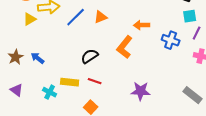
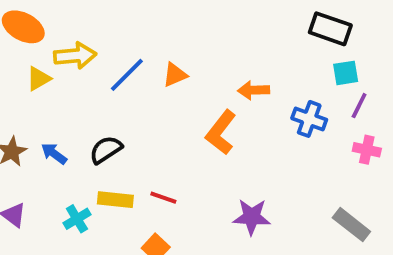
black semicircle: (90, 56) -> (106, 150), moved
cyan cross: (50, 92) -> (77, 219), turned 32

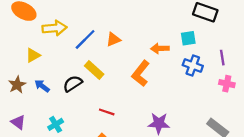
cyan square: (346, 73) -> (188, 38), moved
yellow triangle: (39, 79) -> (33, 55), moved
purple line: (359, 106) -> (222, 58), turned -35
yellow rectangle: (115, 200) -> (94, 70), moved, turned 36

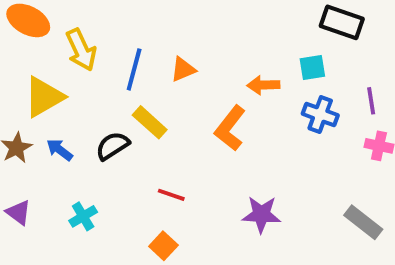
yellow arrow: (54, 28) -> (81, 50), turned 70
blue line: (85, 39) -> (134, 69), turned -30
yellow triangle: (33, 55) -> (44, 97), size x1.6

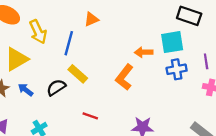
cyan square: (312, 67) -> (172, 42), size x1.5
orange triangle: (183, 69) -> (91, 19), moved
blue cross: (320, 114) -> (177, 69), turned -30

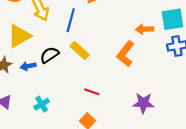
black semicircle: (56, 87) -> (49, 55), moved
blue arrow: (26, 90) -> (28, 66), turned -48

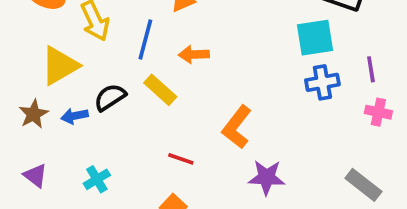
orange arrow: (144, 29) -> (194, 54), moved
orange L-shape: (125, 54) -> (237, 127), moved

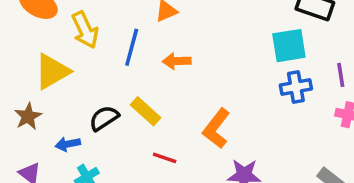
yellow rectangle: (160, 90) -> (146, 111), moved
black semicircle: (110, 97) -> (104, 118), moved
blue arrow: (75, 116) -> (68, 144), moved

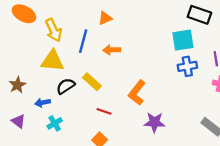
yellow triangle: (52, 71) -> (52, 61), moved, turned 35

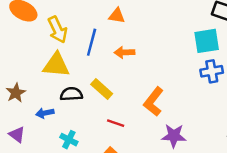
orange triangle: (105, 18) -> (117, 16), turned 32
black semicircle: (66, 86) -> (71, 94), turned 30
cyan cross: (55, 123) -> (69, 140), moved, turned -32

